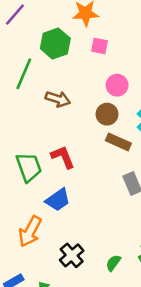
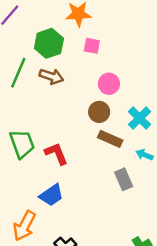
brown arrow: (58, 99) -> (51, 76), moved
green trapezoid: (29, 167) -> (22, 144), moved

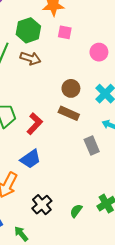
pink circle: (109, 84) -> (99, 52), moved
brown rectangle: (110, 139) -> (69, 113), moved
red L-shape: (56, 154) -> (35, 124), turned 65

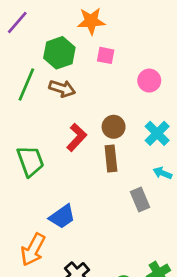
brown rectangle: (69, 113) -> (111, 158), turned 60
red L-shape: (35, 124) -> (77, 137), moved

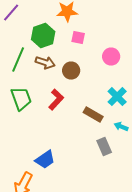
brown circle: (114, 127) -> (71, 71), moved
brown rectangle: (111, 158) -> (93, 115), moved, turned -54
green trapezoid: (30, 161) -> (21, 99), moved

